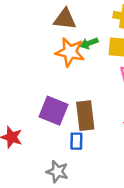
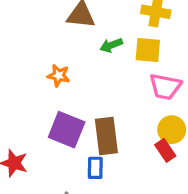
orange star: (70, 52) -> (59, 75), moved, size x0.6

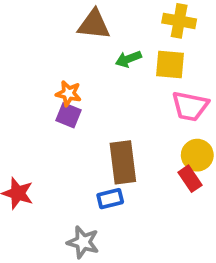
purple square: (67, 130) -> (68, 115), moved, size x0.6
blue rectangle: (95, 168) -> (110, 199), turned 75

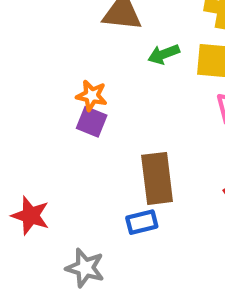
gray star: (83, 242) -> (85, 268), moved

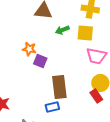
purple square: (92, 122) -> (40, 61), moved

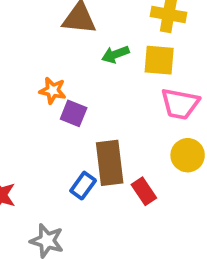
red rectangle: (96, 96) -> (144, 191), moved
blue rectangle: (52, 107) -> (83, 186), moved, turned -40

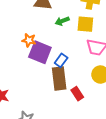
purple square: (74, 113) -> (40, 52), size x1.6
blue rectangle: (83, 186) -> (61, 60), moved

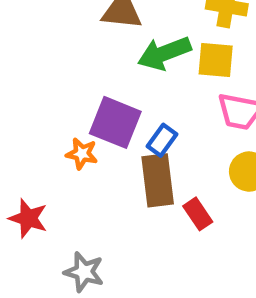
green arrow: (62, 21) -> (164, 53), size x1.6
orange star: (29, 40) -> (82, 154), moved

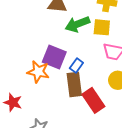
orange star: (82, 154) -> (38, 72), size x1.5
red rectangle: (198, 214) -> (93, 100), size x1.6

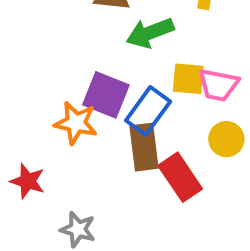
yellow square: (102, 27) -> (188, 79), moved
blue rectangle: (76, 65) -> (148, 111), size x1.6

